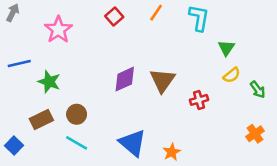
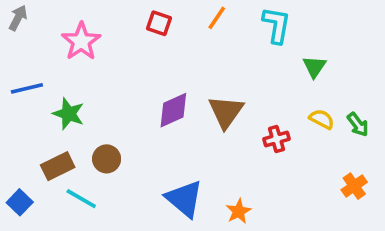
red square: (114, 17) -> (159, 23), turned -30
yellow semicircle: (232, 75) -> (322, 119), moved, turned -114
cyan line: (77, 143) -> (81, 199), moved

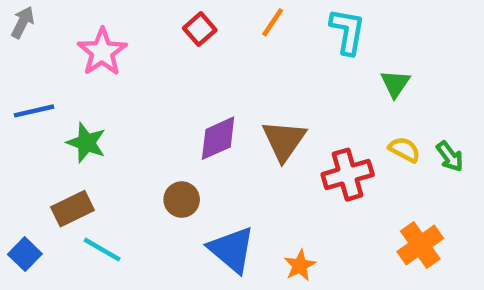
red square: (159, 23) -> (200, 29), turned 30
red cross: (276, 139) -> (348, 175), size x1.5
brown circle: (107, 159) -> (182, 200), moved
orange cross: (354, 186) -> (420, 245), moved, size x1.4

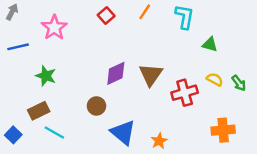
green triangle: (395, 84) -> (210, 44), turned -49
blue line: (34, 111) -> (18, 47), moved
orange cross: (420, 245) -> (223, 130), turned 30

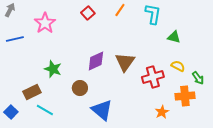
green star: (46, 76) -> (53, 69), moved
green arrow: (239, 83) -> (198, 78), moved
orange cross: (223, 130) -> (185, 96), moved
orange star: (159, 141) -> (162, 112), moved

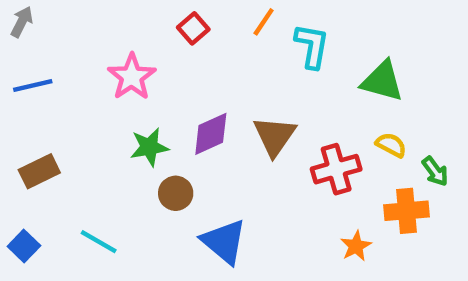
cyan L-shape: (153, 14) -> (312, 46), moved
pink star: (45, 23) -> (132, 77), moved
green triangle: (174, 37) -> (382, 81), size x1.5
green star: (53, 69) -> (149, 147), moved, turned -30
brown rectangle: (32, 92) -> (39, 171), moved

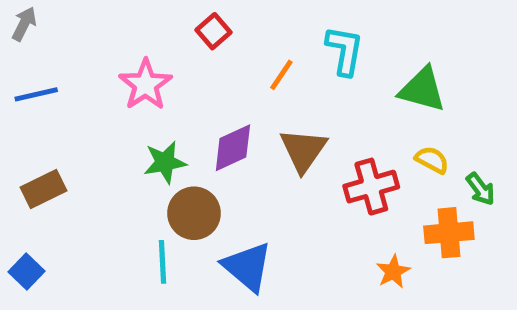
orange line: (264, 22) -> (281, 75), moved
brown circle: (176, 193) -> (194, 213), size x1.4
cyan line: (99, 242) -> (162, 262), moved, turned 57

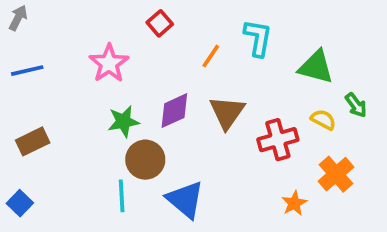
green arrow: (481, 189) -> (356, 105), moved
orange cross: (449, 233) -> (336, 174), turned -36

